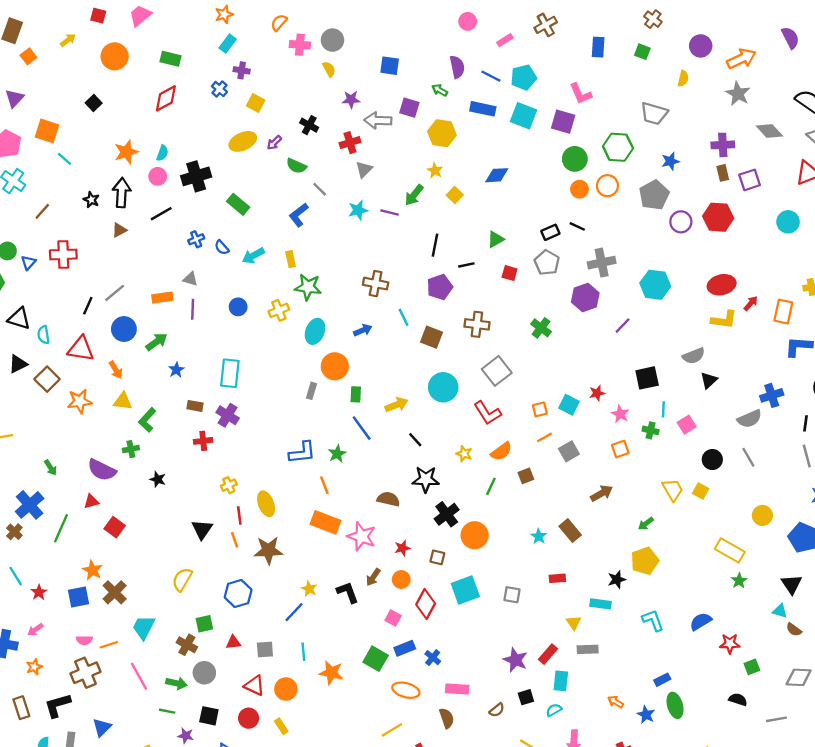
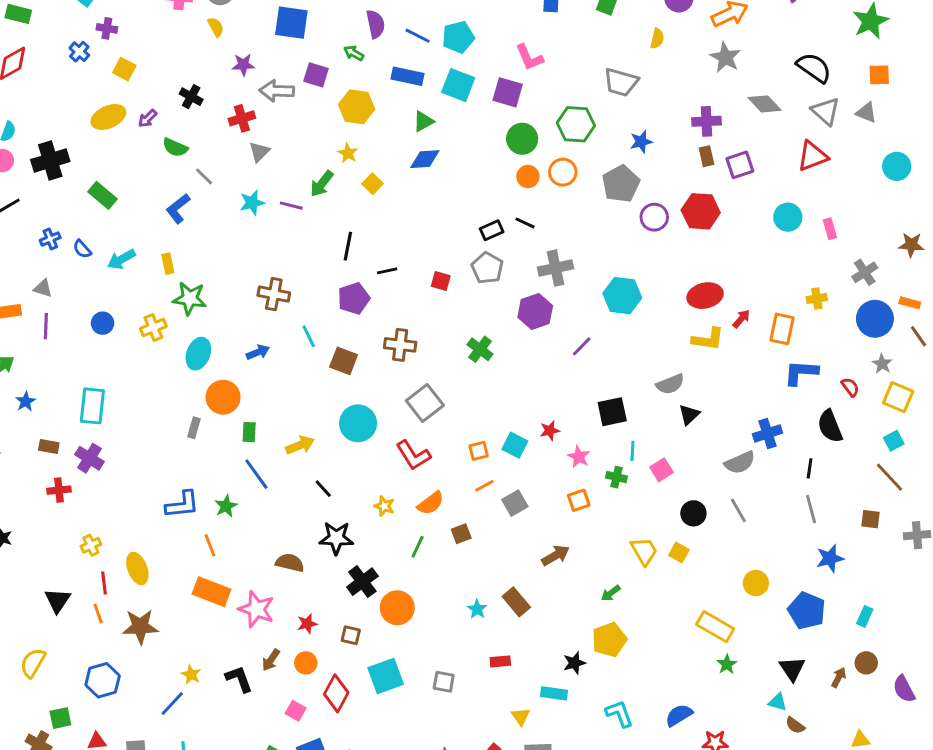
blue square: (390, 66) -> (291, 23), size x1.4
green triangle: (496, 239) -> (423, 121), moved

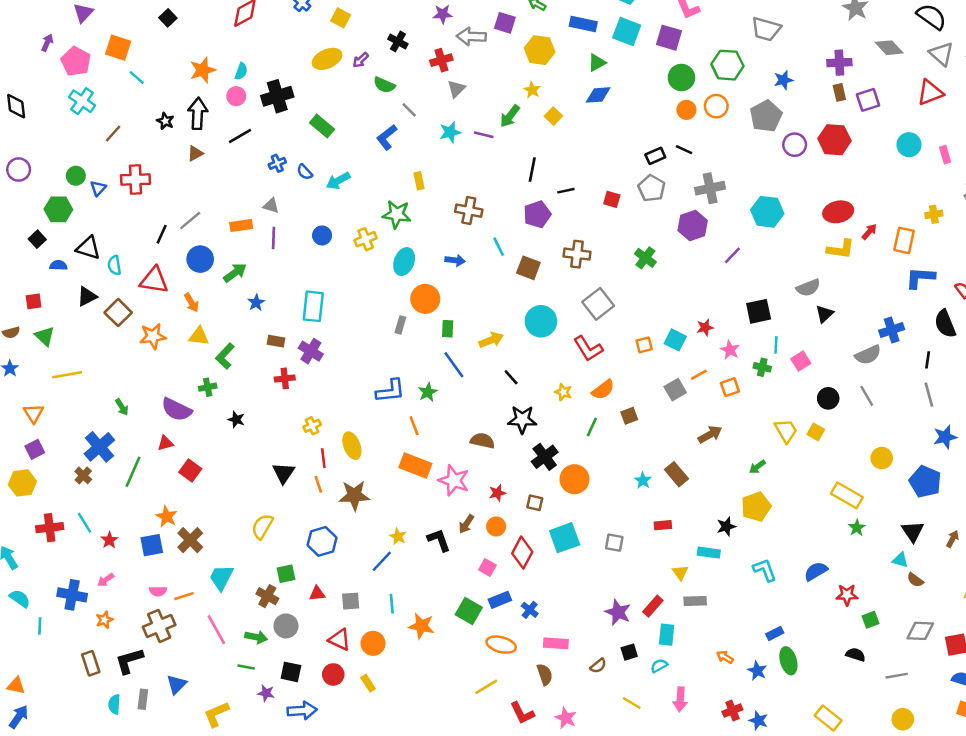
yellow rectangle: (168, 264) -> (419, 181), moved
blue arrow: (258, 352) -> (455, 260), turned 30
orange line: (484, 486) -> (699, 375), moved

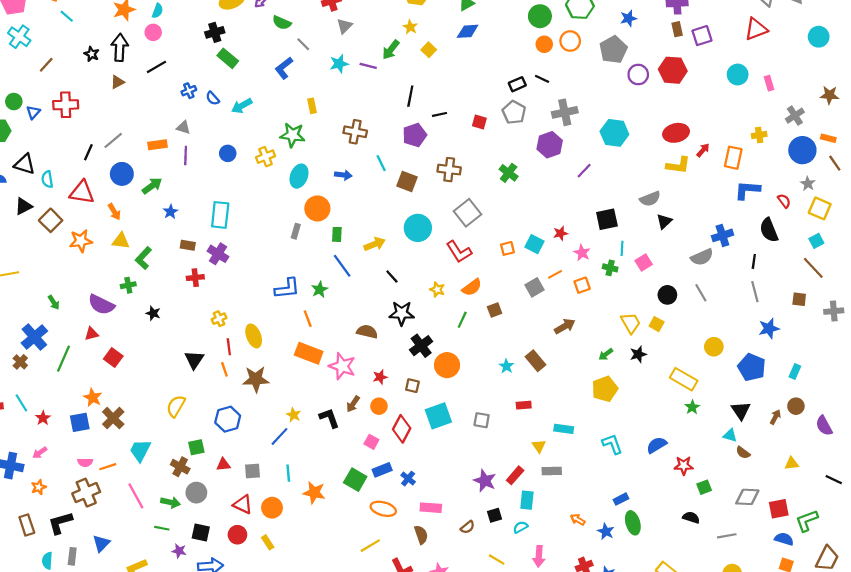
black cross: (277, 96) -> (215, 32), moved, size x0.7
black star: (726, 526) -> (638, 354), moved

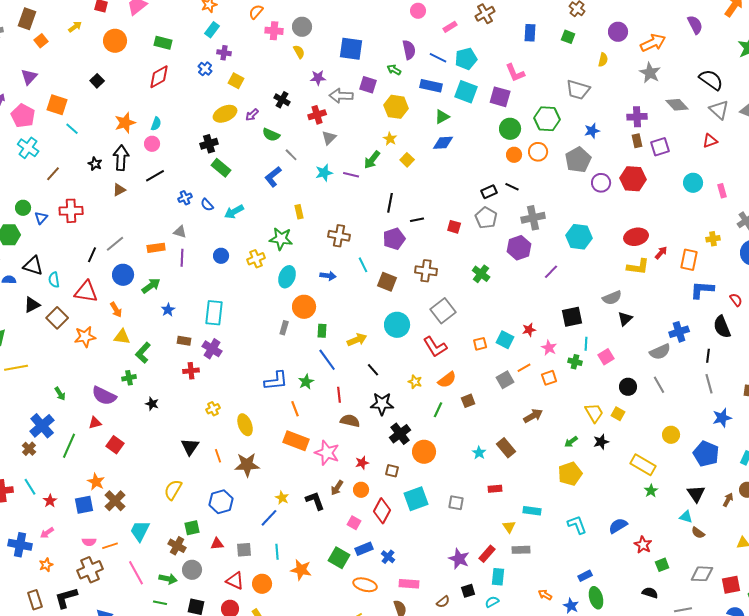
red triangle: (756, 29) -> (710, 141), size x0.7
red line: (229, 347) -> (339, 395), moved
red star: (684, 466) -> (643, 545), turned 30

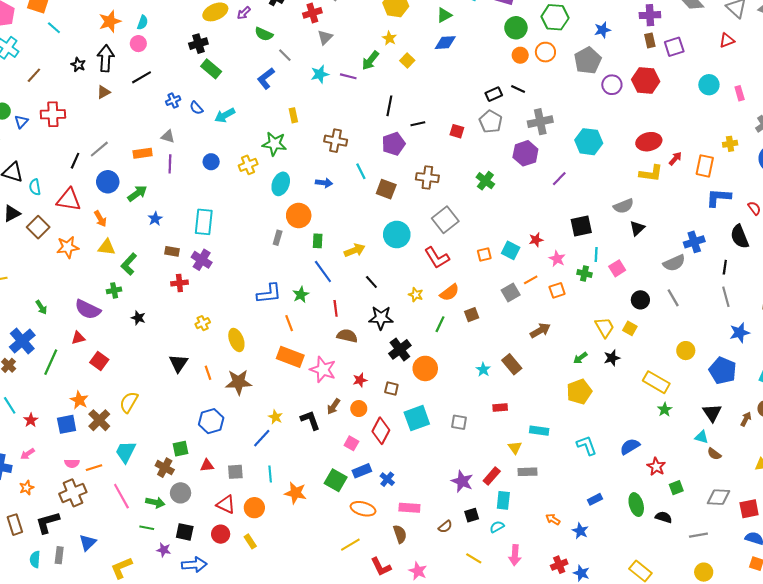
yellow semicircle: (173, 490) -> (129, 402), moved
green ellipse: (596, 598) -> (636, 505), moved

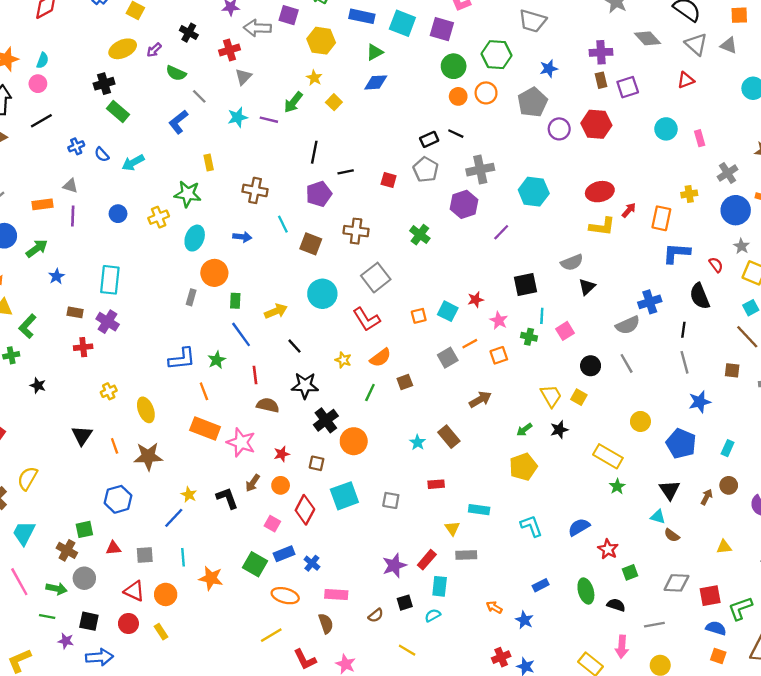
purple star: (462, 481) -> (394, 565), turned 30
pink arrow: (515, 555) -> (622, 647), moved

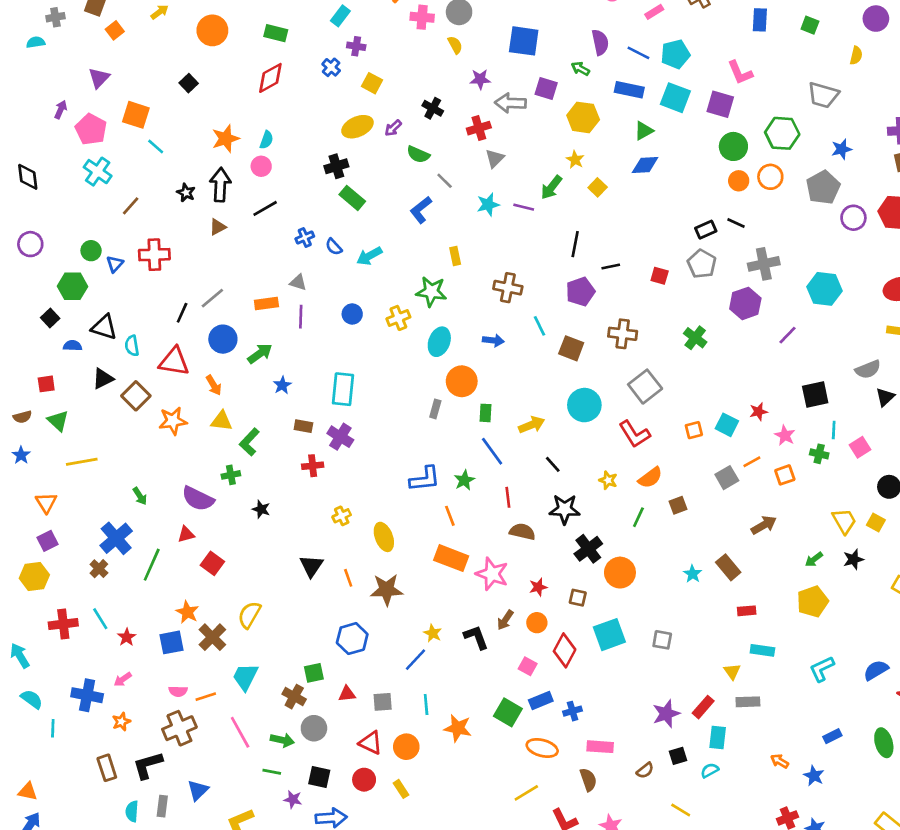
red rectangle: (436, 484) -> (747, 611), moved
cyan L-shape: (531, 526) -> (822, 669), turned -95
blue cross: (312, 563) -> (572, 711), turned 35

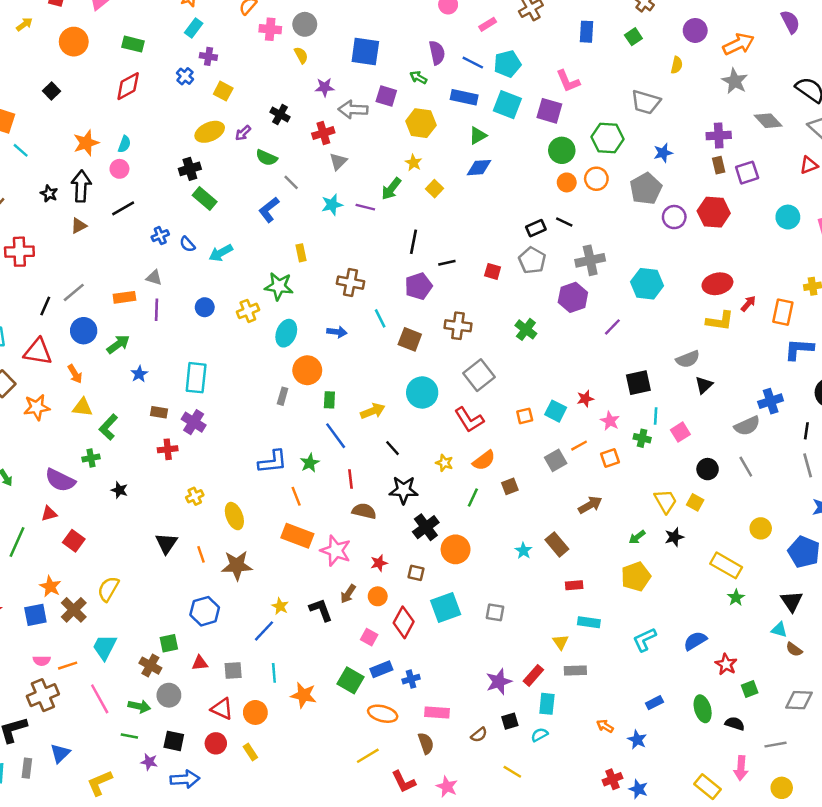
green square: (810, 25) -> (633, 37), turned 35

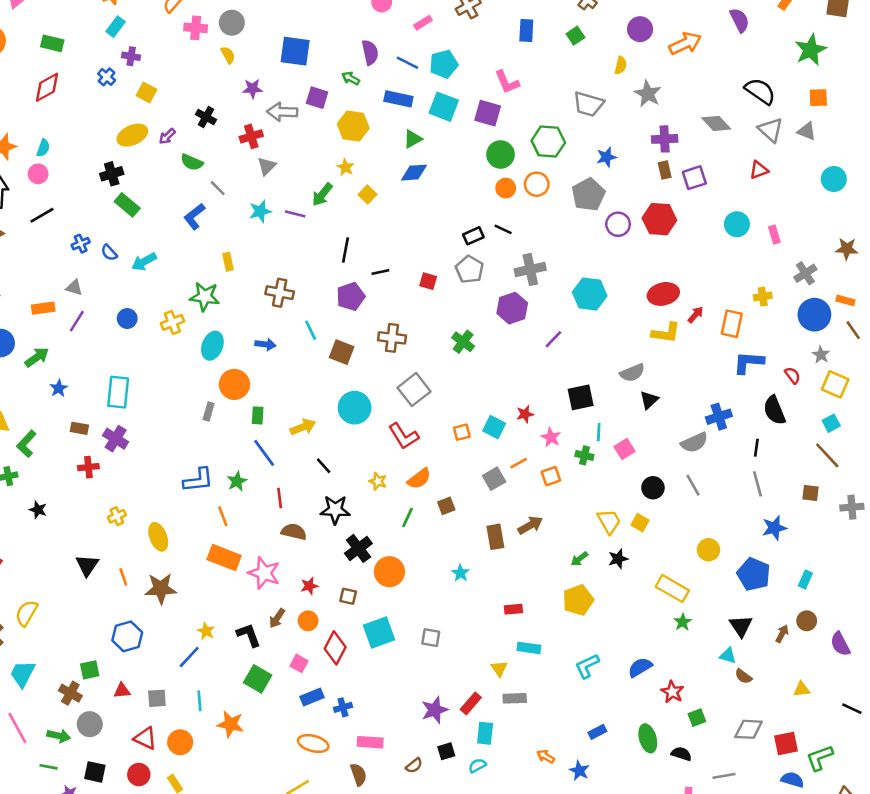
gray star: (735, 81) -> (648, 94), moved
purple line: (157, 310) -> (77, 321), turned 30
brown rectangle: (557, 544) -> (495, 537), moved, turned 30
green square: (350, 680) -> (258, 679), moved

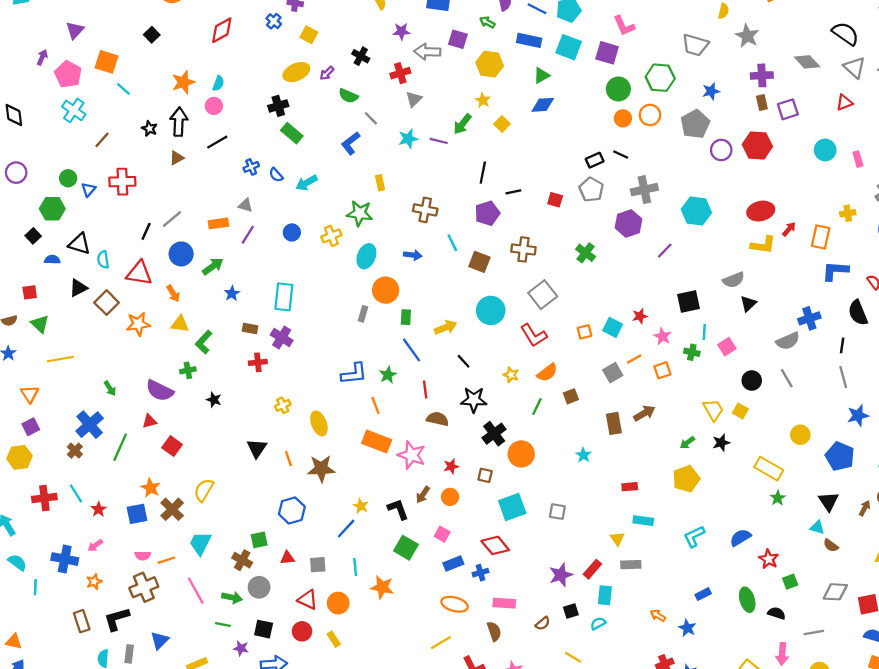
red diamond: (335, 648) -> (495, 545), moved, turned -68

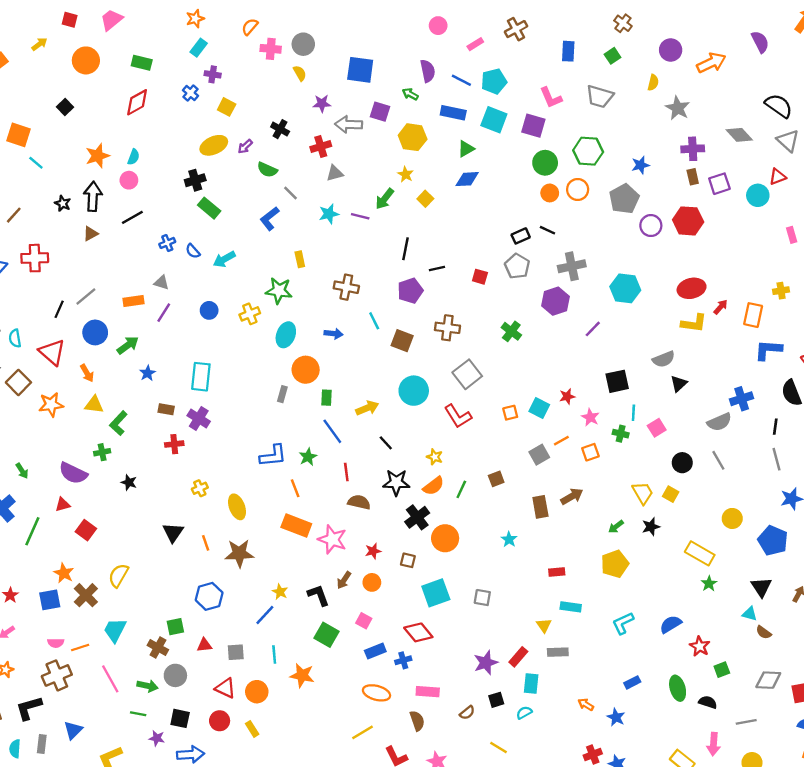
gray trapezoid: (695, 45) -> (600, 96), moved
gray triangle: (414, 99) -> (335, 173), turned 30
cyan circle: (825, 150) -> (758, 195), moved
red triangle: (139, 273) -> (52, 352), turned 32
orange semicircle: (547, 373) -> (433, 486), moved

